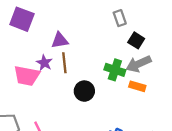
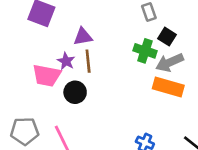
green cross: (115, 70) -> (145, 51), moved
orange rectangle: (137, 86) -> (168, 87), size x1.6
black circle: (84, 91) -> (75, 92), moved

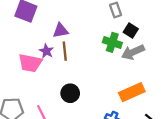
orange rectangle: (168, 87) -> (132, 92), moved, turned -40
black circle: (75, 92) -> (70, 93), moved

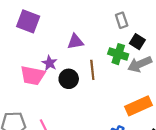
purple triangle: (60, 31) -> (75, 42), moved
brown line: (65, 51) -> (92, 70), moved
black circle: (70, 93) -> (69, 79), moved

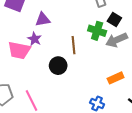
purple triangle: (75, 42) -> (43, 19), moved
black circle: (69, 79) -> (58, 66), moved
orange rectangle: (138, 106) -> (116, 78), size x0.7

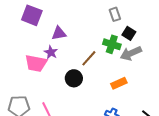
brown line: (74, 45) -> (89, 58), turned 48
orange rectangle: (116, 78) -> (119, 83), moved

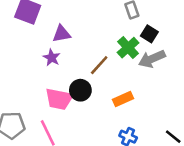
green cross: (112, 44) -> (128, 48), turned 30
pink trapezoid: (36, 63) -> (59, 99), moved
orange rectangle: (119, 83) -> (123, 99), moved

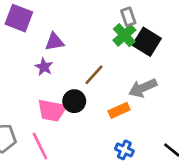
black square: (149, 34) -> (147, 42), size x1.5
green cross: (128, 48) -> (124, 35), moved
gray arrow: (152, 59) -> (143, 88), moved

